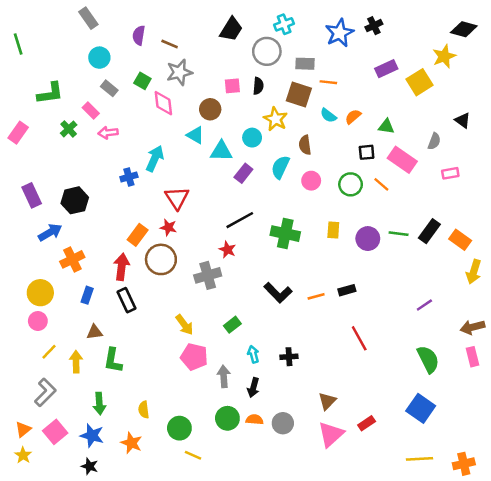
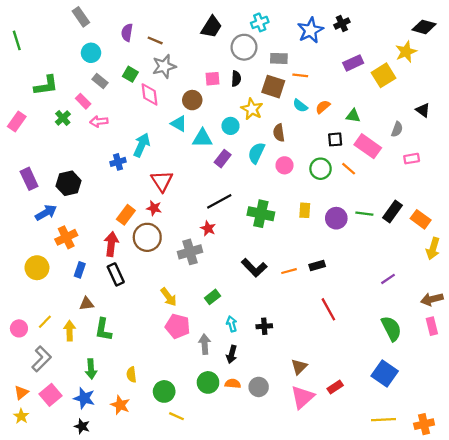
pink circle: (38, 321) -> (19, 328), moved

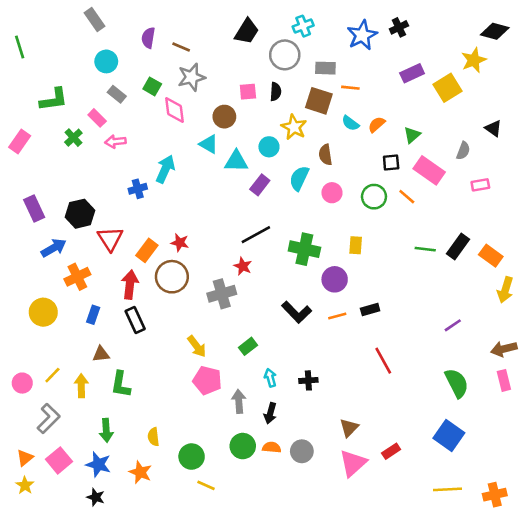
green triangle: (353, 116) -> (412, 135), turned -49
red triangle: (162, 181) -> (110, 239), moved
purple circle: (336, 218) -> (335, 279), moved

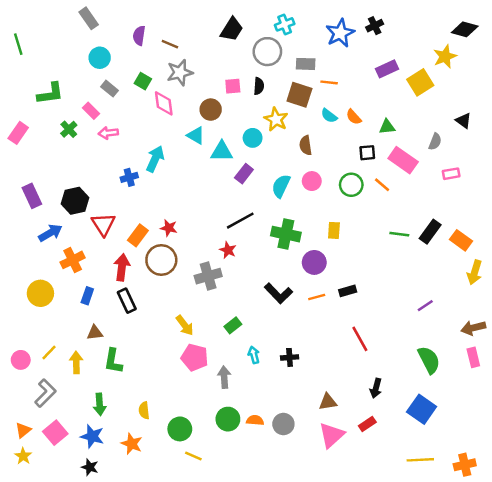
orange semicircle: (377, 124) -> (354, 117), turned -91
green triangle: (412, 135) -> (387, 127), turned 35
cyan semicircle: (299, 178) -> (281, 186), moved
black arrow: (270, 413) -> (376, 388), moved
brown triangle: (349, 428) -> (328, 402), turned 36

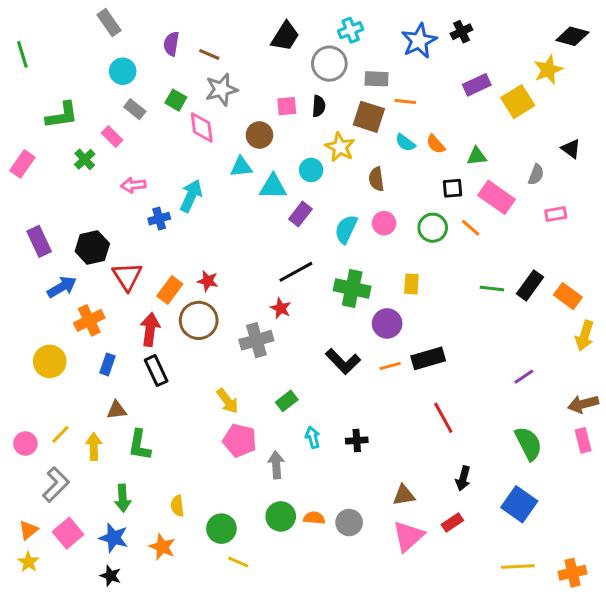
pink arrow: (108, 133) -> (133, 185), moved
cyan triangle: (196, 135) -> (241, 167), turned -36
black rectangle: (348, 291) -> (428, 358), size x1.5

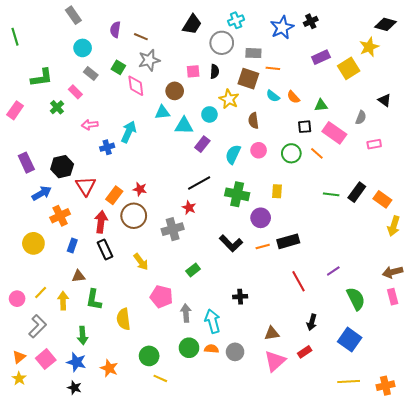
purple line: (524, 377) -> (333, 271), moved
yellow arrow: (228, 401) -> (141, 262), moved
cyan arrow: (313, 437) -> (213, 321), moved, size x1.6
yellow semicircle: (177, 506) -> (123, 319), moved, size x1.5

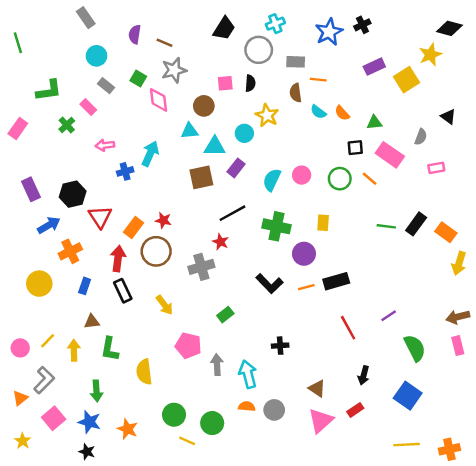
brown square: (248, 79) -> (201, 177), moved, turned -30
brown semicircle: (253, 121) -> (296, 93), moved
brown triangle: (272, 333) -> (317, 388), turned 42
green circle: (189, 348) -> (212, 423), moved
orange triangle: (19, 357) -> (20, 398), moved

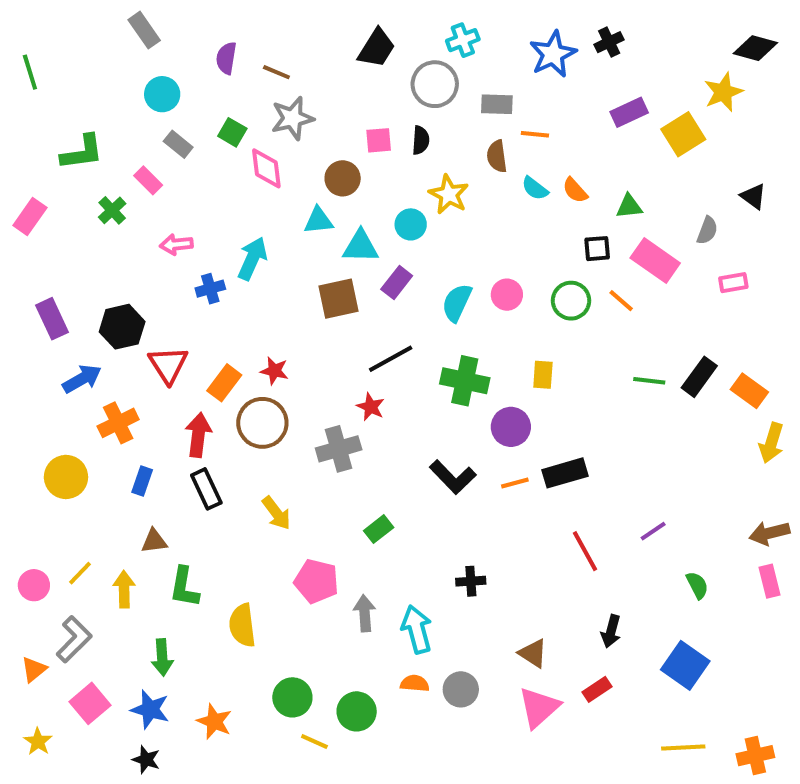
green semicircle: (415, 348) -> (697, 585), size x0.6

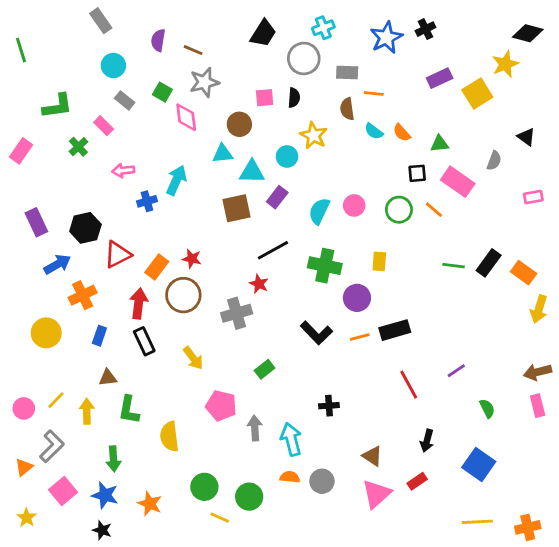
pink rectangle: (733, 283) -> (533, 197), moved
red triangle: (168, 365) -> (118, 254), turned 36

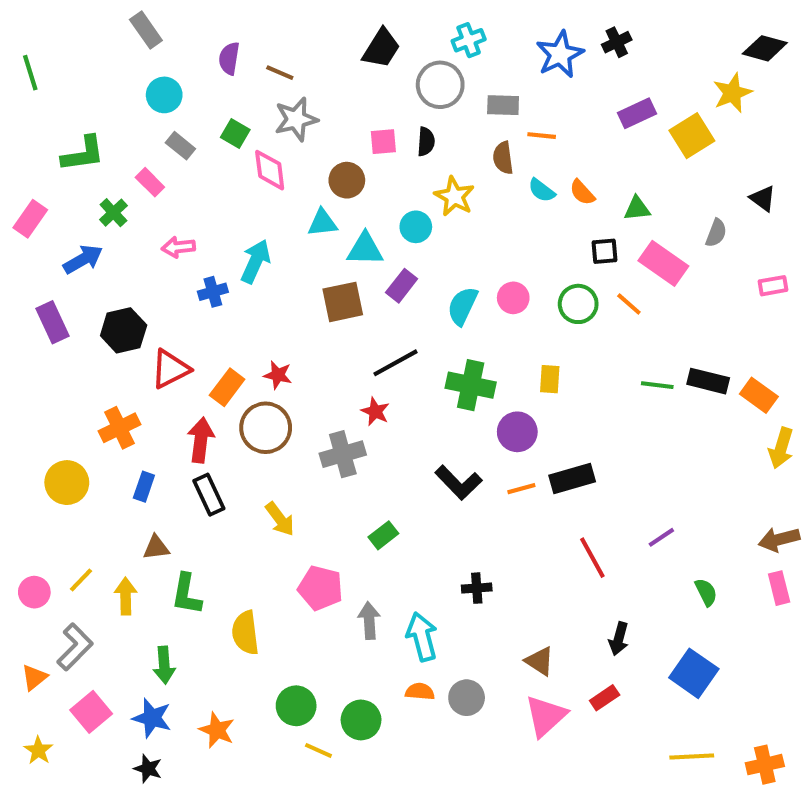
black rectangle: (489, 263) -> (708, 381), turned 68
blue arrow: (57, 264) -> (83, 259), moved

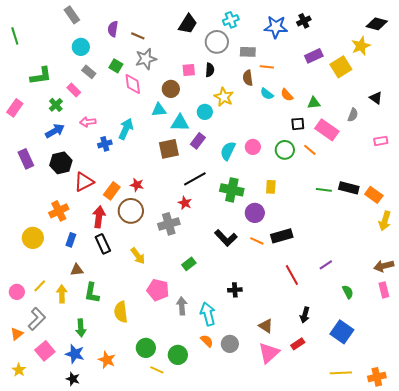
blue star: (560, 54) -> (276, 27), turned 30
blue arrow: (83, 259) -> (55, 131), moved
orange line: (521, 489) -> (257, 241), turned 40
orange semicircle: (420, 692) -> (207, 341), turned 40

